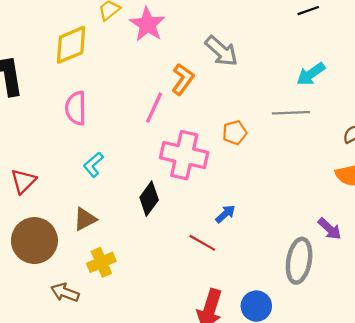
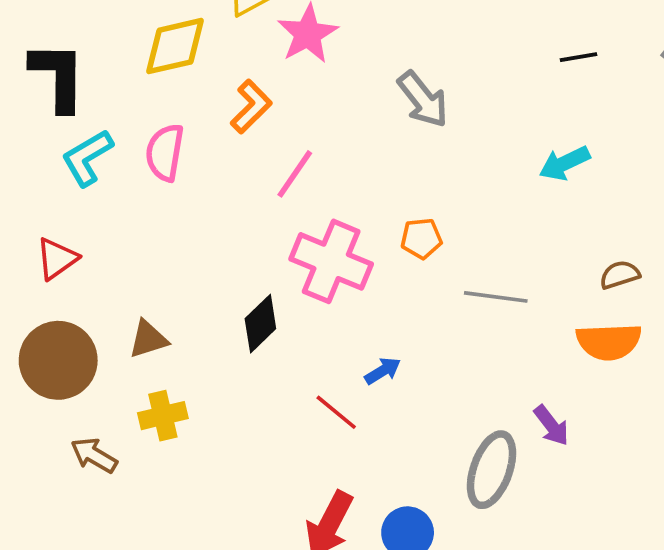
orange L-shape: (183, 79) -> (251, 107), moved
gray line: (291, 113) -> (496, 297), moved
cyan L-shape: (93, 165) -> (87, 158), moved, size x1.4

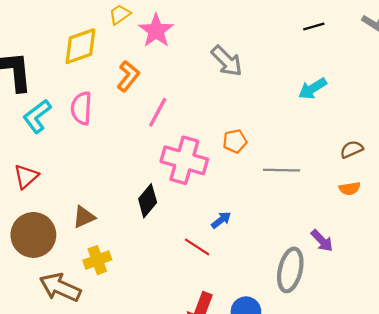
orange semicircle: (609, 342) -> (350, 189), size x0.6
brown arrow: (94, 455) -> (60, 287), size x1.5

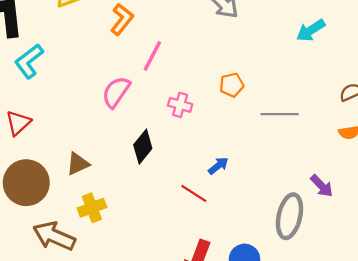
pink semicircle: (81, 108) -> (116, 92), moved, turned 32
pink cross: (184, 160) -> (180, 105), size x0.5

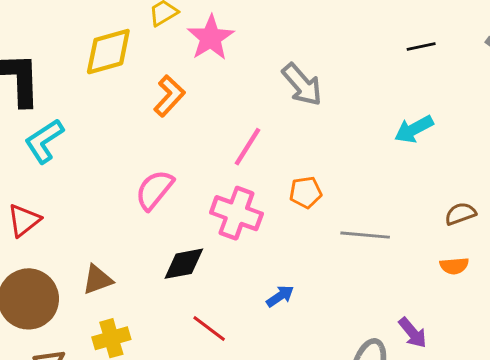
pink line: (152, 56) -> (248, 147), moved
pink cross: (180, 105) -> (236, 213), size x1.6
black diamond: (143, 147) -> (184, 264), turned 36
red line: (194, 193) -> (209, 329), moved

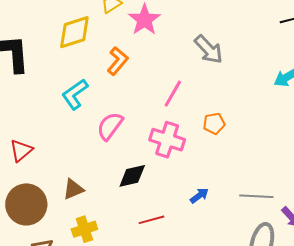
cyan L-shape: (44, 141) -> (75, 94), moved
gray line: (365, 235) -> (256, 196), moved
red line: (209, 329) -> (151, 220), turned -50

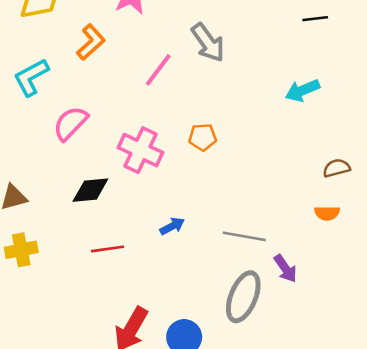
pink line: (173, 94) -> (158, 70), moved

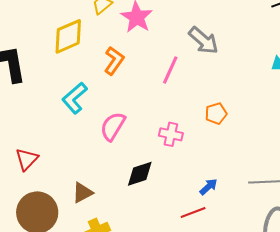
pink cross: (140, 150) -> (171, 134), size x0.7
red line: (108, 249) -> (193, 212), moved

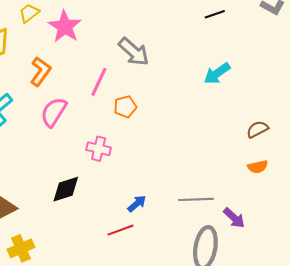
orange pentagon: (216, 114) -> (125, 107), moved
pink semicircle: (113, 126) -> (54, 112), moved

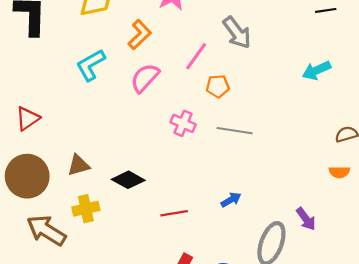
black diamond: (66, 189) -> (128, 180), moved, turned 36
gray line: (196, 199) -> (235, 131), moved
blue arrow: (137, 204) -> (231, 200), moved
red line: (120, 230) -> (174, 213), moved

